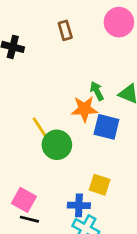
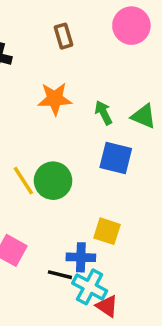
orange star: (84, 109) -> (55, 99), moved
yellow line: (40, 128) -> (23, 181), moved
black line: (29, 219) -> (60, 275), moved

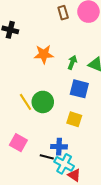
brown rectangle: (63, 36) -> (63, 13), moved
green arrow: (104, 113) -> (72, 62), turned 48
yellow square: (107, 231) -> (74, 119), moved

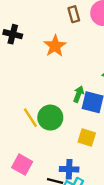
orange star: (44, 54) -> (55, 46), moved, turned -30
green arrow: (72, 62) -> (79, 94), moved

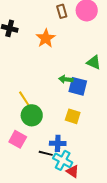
green arrow: (79, 94) -> (66, 79), turned -104
green circle: (50, 118) -> (32, 115), moved

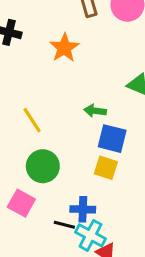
blue square: (78, 86) -> (112, 139), moved
yellow line: (25, 99) -> (32, 120), moved

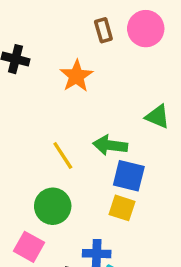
green arrow: (95, 111) -> (110, 145), size x1.4
yellow line: (32, 120) -> (63, 155), moved

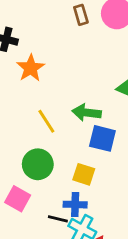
orange star: (76, 76) -> (31, 68), moved
yellow square: (122, 208) -> (84, 174), moved

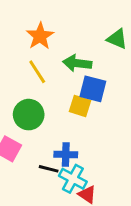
orange star: (31, 68) -> (40, 36), moved
yellow square: (84, 174) -> (80, 106), moved

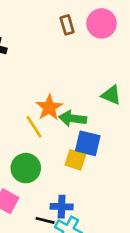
orange star: (40, 36) -> (49, 107), moved

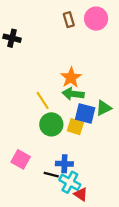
green triangle: (111, 95) -> (104, 108), moved, turned -49
orange star: (49, 107) -> (71, 77), moved
green circle: (26, 168) -> (51, 124), moved

